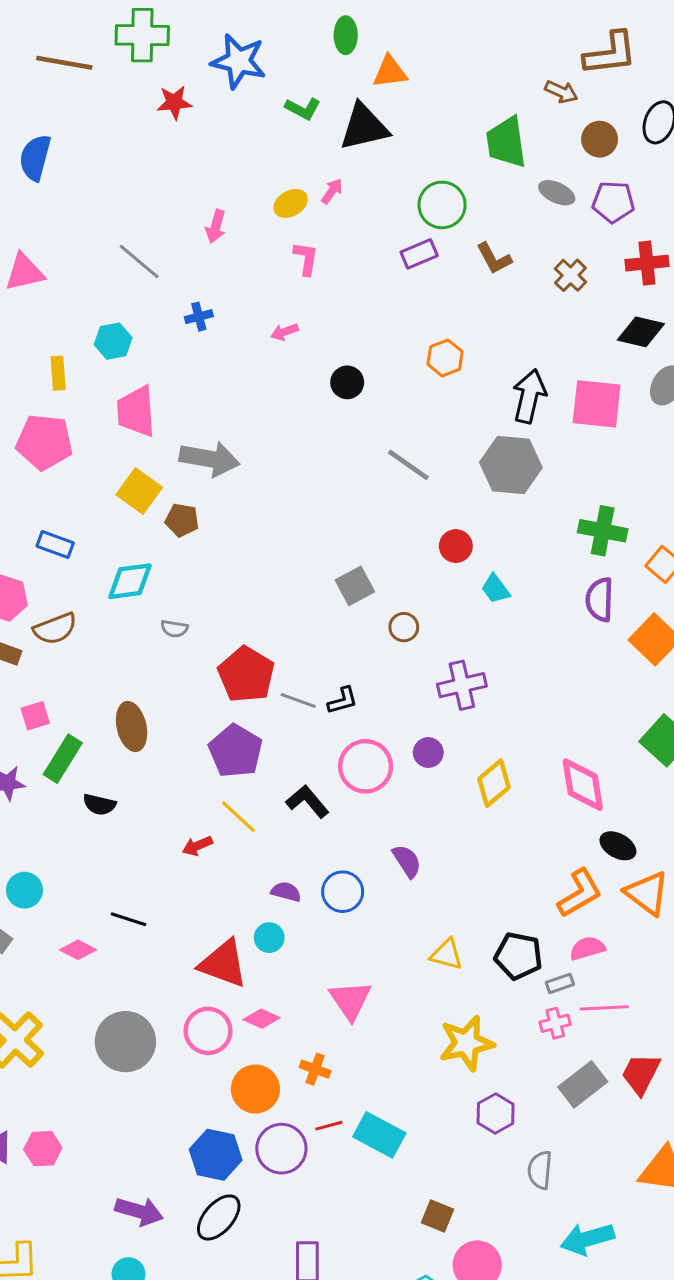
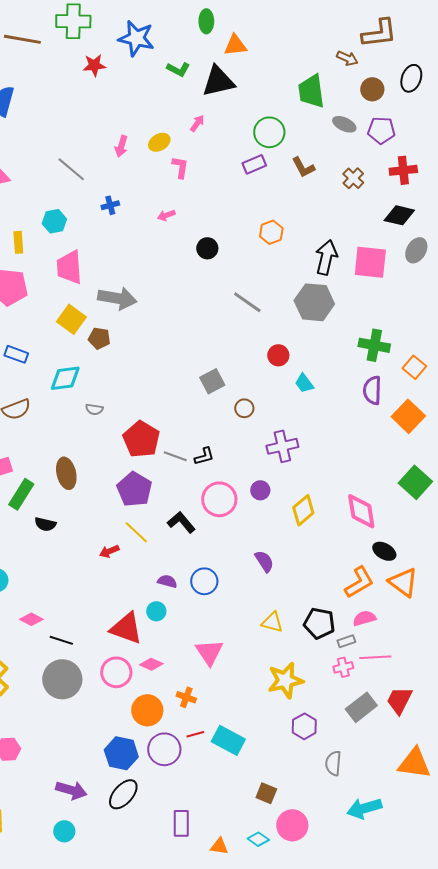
yellow ellipse: (291, 203) -> (159, 142), moved
purple semicircle: (407, 861) -> (264, 561), moved
black line: (128, 919) -> (61, 640), moved

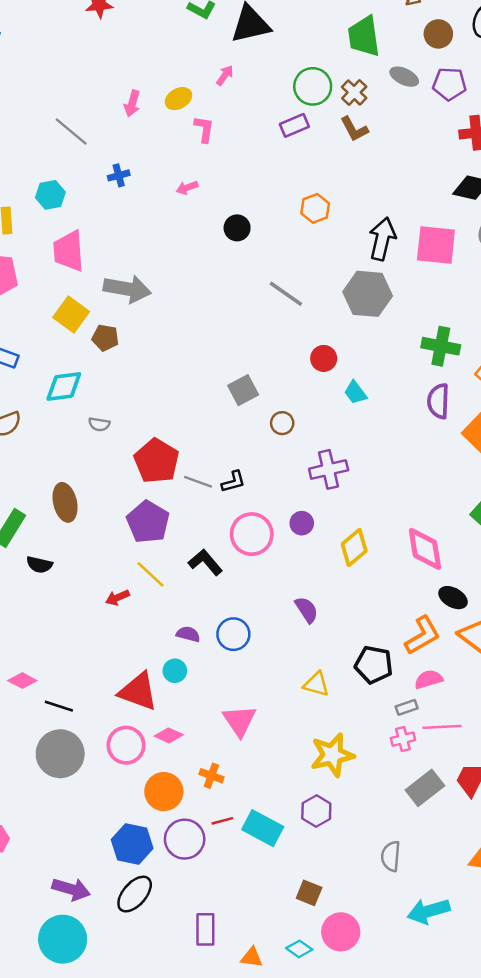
brown cross: (353, 178) -> (354, 92), moved
black pentagon: (319, 623) -> (374, 665), moved
purple hexagon: (304, 726) -> (316, 811), moved
cyan circle: (64, 831) -> (63, 939), size x1.8

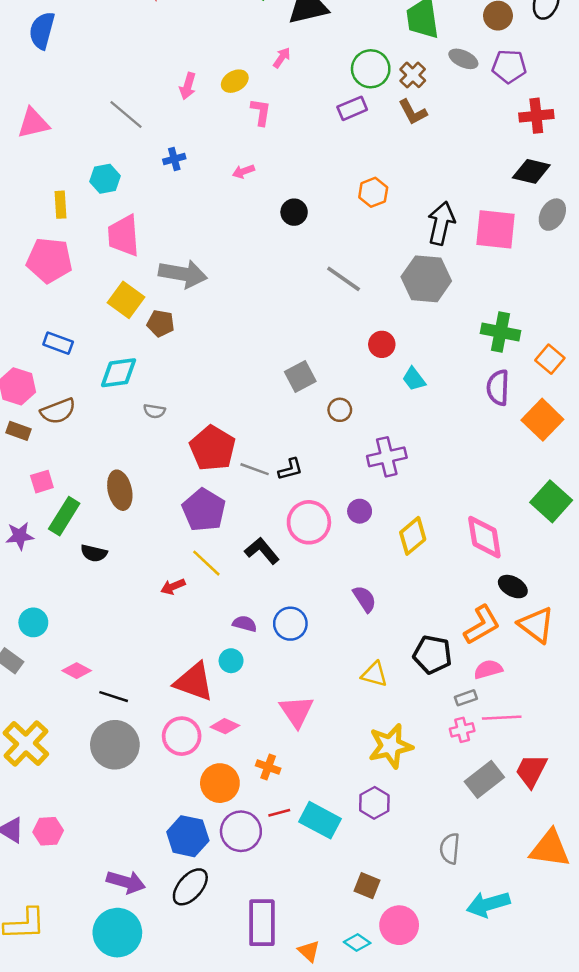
purple rectangle: (205, 929) -> (262, 923), size x1.4
orange triangle: (252, 957) -> (309, 951), turned 35

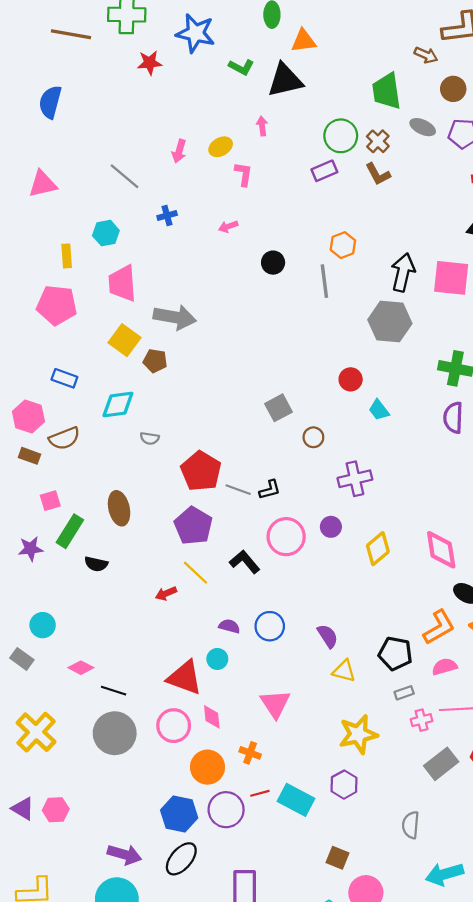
pink arrow: (282, 58) -> (262, 126), turned -42
gray line: (344, 279) -> (324, 281), moved, turned 48
purple semicircle: (365, 599) -> (328, 636), moved
gray rectangle: (466, 698) -> (404, 693), moved
pink diamond: (225, 726) -> (212, 717), turned 60

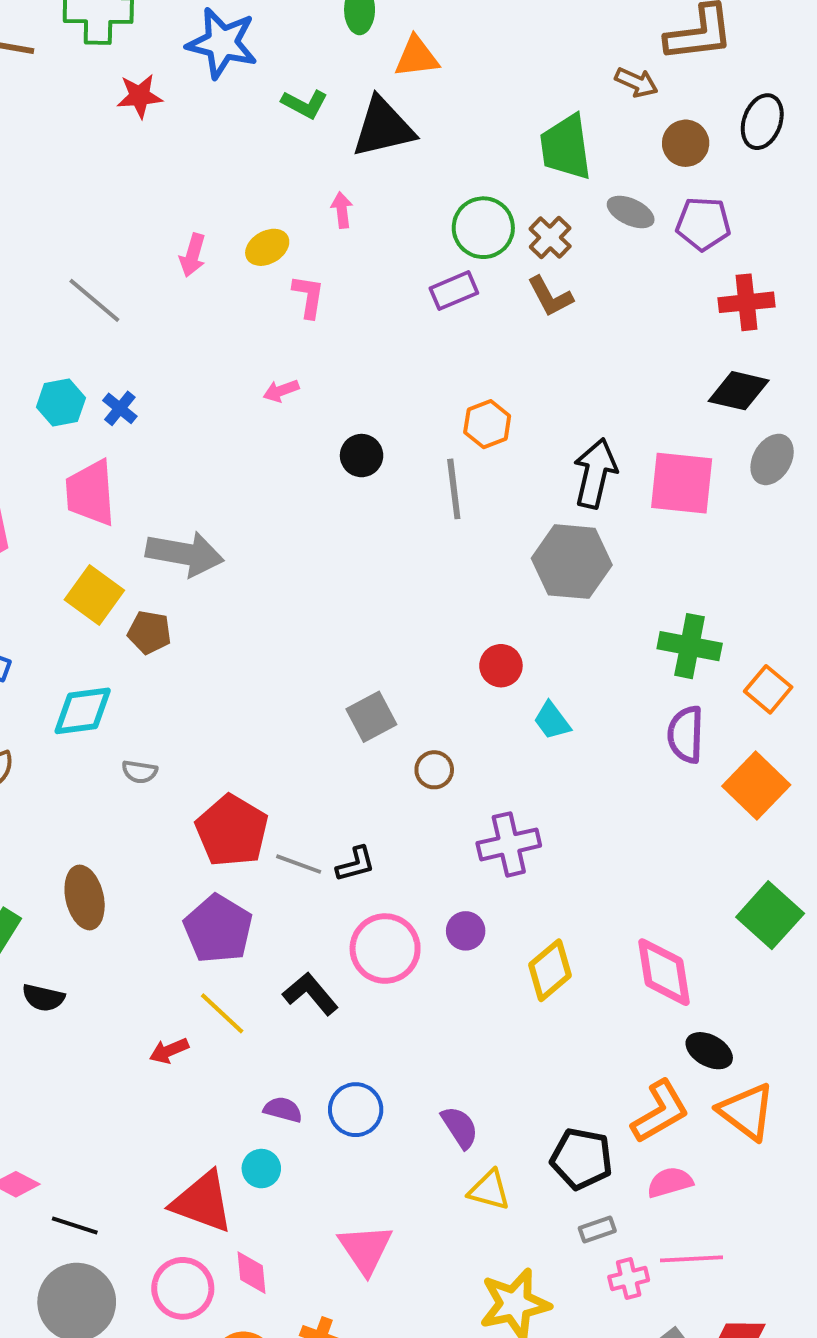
blue cross: (167, 216) -> (120, 408), moved, turned -36

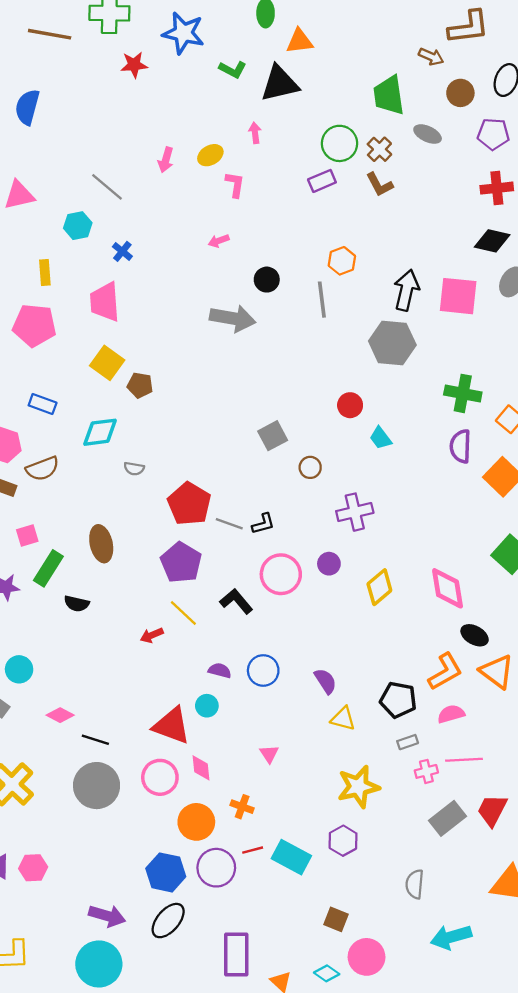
purple pentagon: (703, 224) -> (493, 134), moved
cyan hexagon: (61, 402) -> (78, 226), moved
gray arrow: (185, 554) -> (233, 318), moved
pink triangle: (365, 1249) -> (269, 754), size x0.6

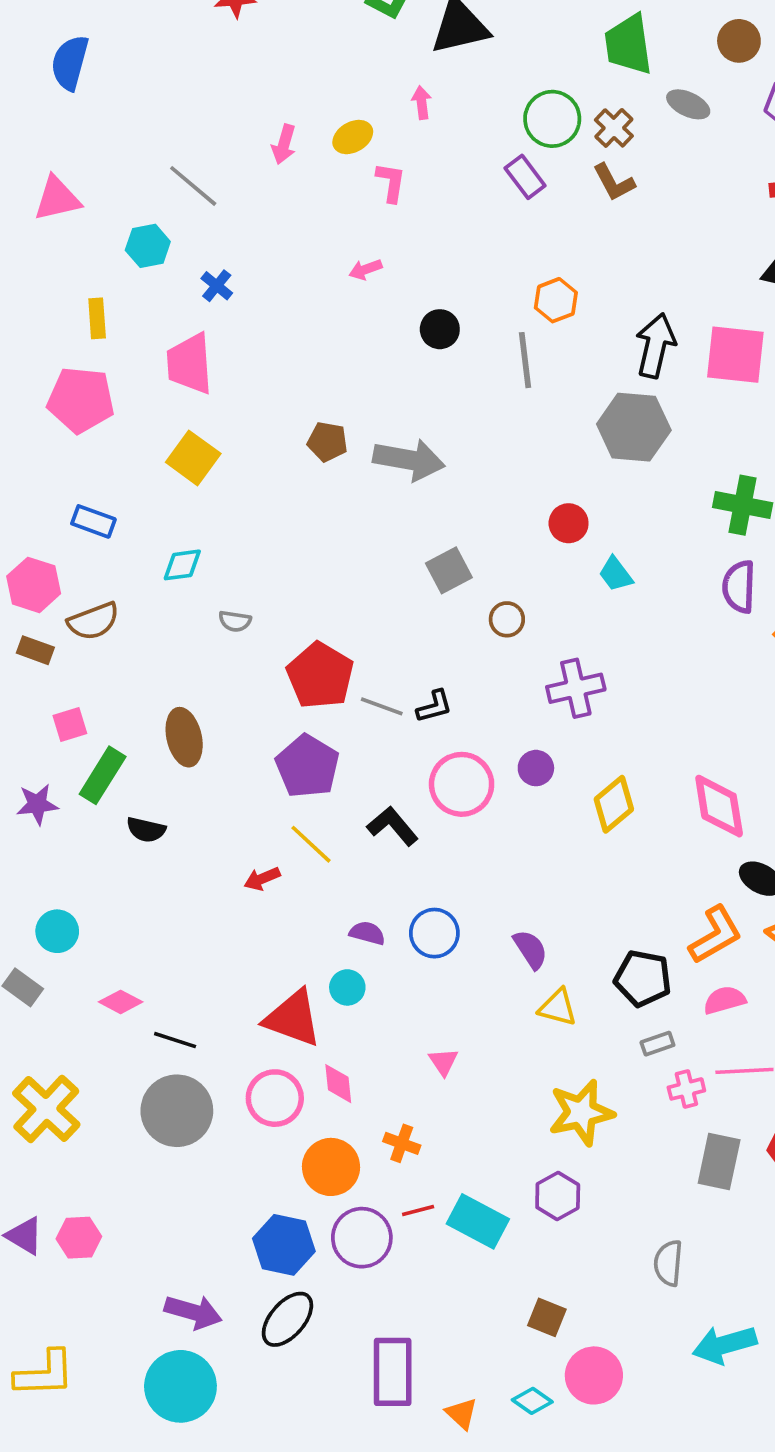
purple rectangle: (322, 181) -> (525, 177), turned 76
gray arrow: (233, 318) -> (409, 460), moved
brown pentagon: (140, 385) -> (327, 442), moved
cyan diamond: (100, 432) -> (182, 565), size x0.7
gray rectangle: (448, 818) -> (719, 1162), turned -40

